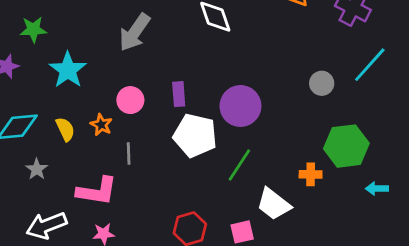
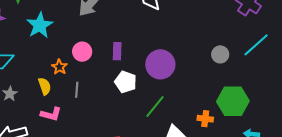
yellow semicircle: (65, 129) -> (45, 86), moved
white pentagon: (195, 135) -> (126, 82), size x0.7
pink L-shape: (97, 191) -> (51, 114), size x0.7

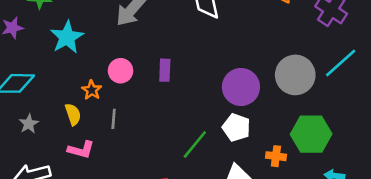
gray circle: (220, 54) -> (295, 75), size x1.8
purple circle: (160, 64) -> (241, 87), moved
white pentagon: (126, 82) -> (236, 128), moved
green line: (155, 106) -> (195, 145), moved

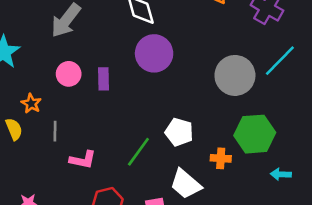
pink circle: (121, 71) -> (69, 74), moved
purple circle: (241, 87) -> (154, 53), moved
pink L-shape: (81, 150) -> (83, 160), moved

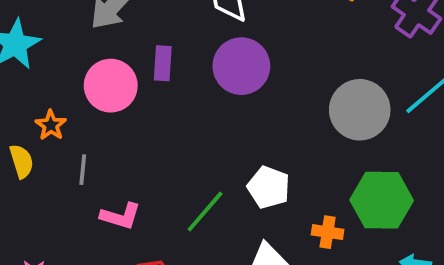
pink circle: (69, 74) -> (111, 86), size x1.4
purple rectangle: (104, 79) -> (163, 63), moved

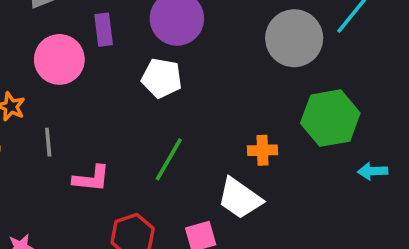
white pentagon: (269, 187) -> (162, 78), moved
orange cross: (328, 232) -> (263, 150), moved

